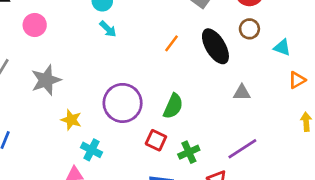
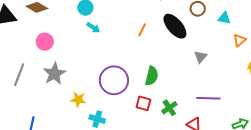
pink circle: (35, 25) -> (45, 42), moved
gray triangle: (242, 93) -> (200, 57), turned -40
purple line: (242, 149) -> (208, 98), turned 45

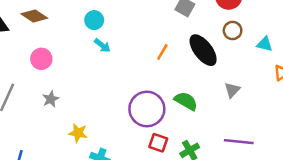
gray star: (54, 74) -> (51, 99), size x0.6
green semicircle: (152, 76) -> (186, 101), moved, turned -78
purple circle: (114, 80) -> (147, 109), moved

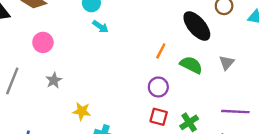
orange line: (162, 52) -> (161, 51), moved
green semicircle: (186, 101) -> (191, 65), moved
purple circle: (147, 109) -> (158, 87), moved, size x0.6

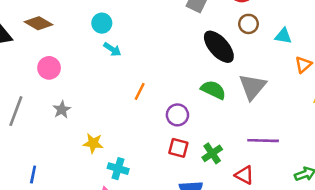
orange line: (161, 51) -> (140, 91), moved
gray triangle: (227, 63) -> (252, 87), size x1.6

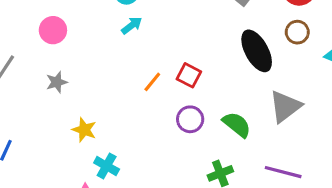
cyan arrow: (112, 49) -> (132, 25), turned -84
green semicircle: (213, 90) -> (237, 125), moved
red square: (178, 148) -> (189, 75), moved

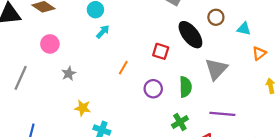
red square: (189, 75) -> (161, 51), moved
gray star: (57, 82) -> (69, 74), moved
green semicircle: (237, 125) -> (185, 87), turned 60

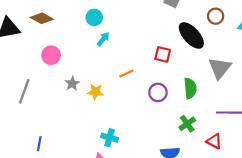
orange line: (123, 68) -> (126, 74), turned 40
yellow star: (83, 108) -> (95, 92), moved

